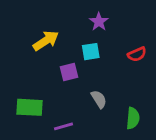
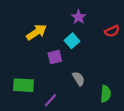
cyan square: (91, 52) -> (72, 41), turned -32
red semicircle: (137, 54) -> (112, 31), moved
purple line: (63, 126) -> (50, 100), turned -32

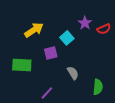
purple star: (79, 17) -> (85, 23), moved
green rectangle: (23, 85) -> (22, 65), moved

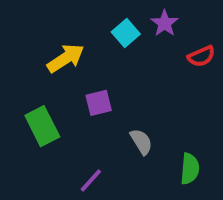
purple star: (85, 23) -> (165, 23), moved
cyan square: (67, 38) -> (126, 33), moved
green rectangle: (22, 65) -> (42, 126), turned 60

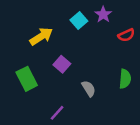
purple square: (99, 103) -> (62, 64), turned -35
green semicircle: (190, 169) -> (125, 79), moved

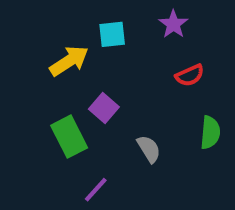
cyan square: (79, 21) -> (112, 34), moved, turned 35
red semicircle: (126, 35) -> (190, 75), moved
green rectangle: (27, 79) -> (69, 137), moved

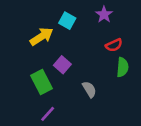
cyan square: (112, 34) -> (67, 21), turned 35
green semicircle: (210, 132) -> (122, 67), moved
purple line: (96, 190) -> (48, 114), moved

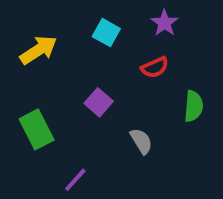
yellow arrow: (41, 37) -> (39, 50), moved
red semicircle: (114, 45) -> (155, 67), moved
green rectangle: (41, 82) -> (37, 129), moved

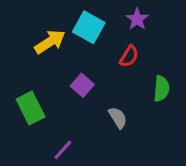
cyan square: (106, 33) -> (89, 27), size x1.4
yellow arrow: (39, 50) -> (50, 42), moved
red semicircle: (155, 67) -> (129, 56), turned -35

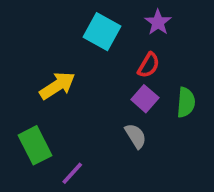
yellow arrow: (50, 42) -> (57, 86), moved
purple square: (82, 85) -> (145, 99), moved
green rectangle: (31, 108) -> (35, 145), moved

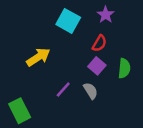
green rectangle: (35, 145) -> (20, 111), moved
purple line: (72, 173) -> (63, 89), moved

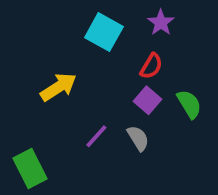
green semicircle: (124, 68) -> (189, 104), turned -36

